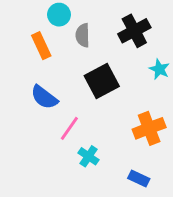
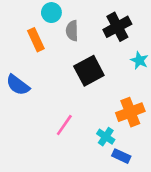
blue semicircle: (44, 97) -> (18, 85), moved
pink line: (69, 128) -> (64, 125), moved
cyan cross: (89, 156) -> (106, 137), moved

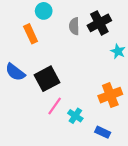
gray semicircle: (72, 31) -> (74, 26), moved
black square: (89, 71) -> (47, 79), moved
cyan cross: (106, 137) -> (75, 116), moved

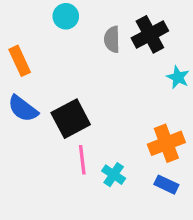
orange rectangle: (31, 34) -> (20, 61), moved
pink line: (55, 106) -> (82, 160), turned -42
blue rectangle: (103, 132) -> (166, 185), moved

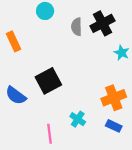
blue semicircle: (23, 109) -> (16, 95), moved
pink line: (82, 160) -> (50, 134), moved

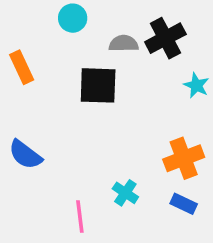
gray semicircle: (77, 27) -> (124, 44), turned 90
black square: (48, 81) -> (98, 85), moved, turned 30

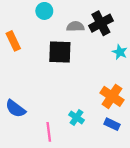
blue semicircle: (25, 155) -> (15, 109), moved
orange cross: (184, 158) -> (112, 96), turned -35

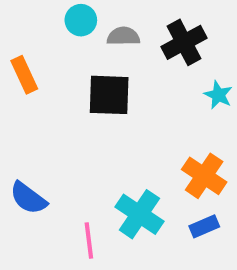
gray semicircle: (75, 26) -> (123, 36), moved
cyan cross: (77, 117) -> (139, 214), size x1.6
blue rectangle: (112, 124) -> (204, 226), turned -48

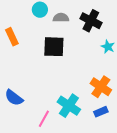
black cross: (184, 42) -> (91, 21), turned -35
pink line: (89, 240) -> (44, 119), turned 36

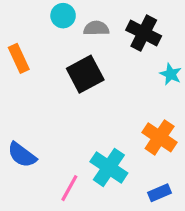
black square: (54, 47) -> (85, 74), turned -30
blue rectangle: (101, 112) -> (160, 193), moved

